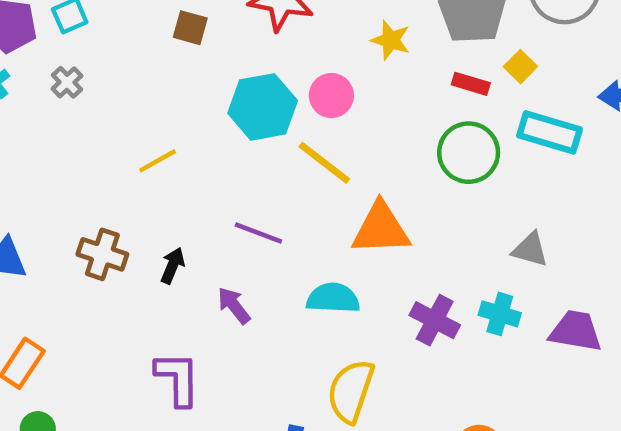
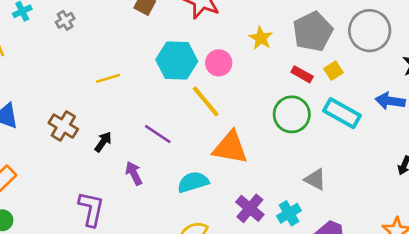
cyan semicircle: (333, 298) -> (193, 182), turned -32
cyan cross: (500, 314) -> (289, 213), turned 30

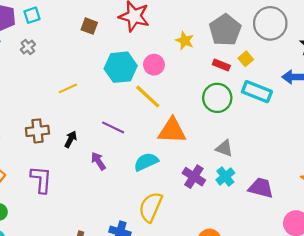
brown cross: (63, 126) -> (37, 131), turned -30
gray triangle: (315, 179) -> (224, 148), moved
purple L-shape: (91, 209) -> (41, 179), moved

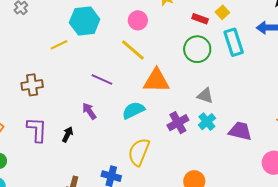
cyan hexagon: (121, 67) -> (85, 21), moved
cyan rectangle: (257, 92) -> (234, 42), turned 52
black arrow: (71, 139) -> (68, 134), moved
purple cross: (194, 177) -> (178, 123), turned 30

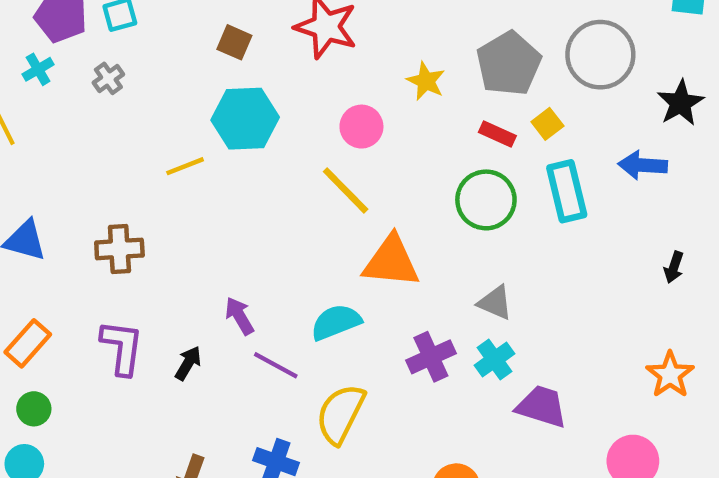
purple line: (102, 79) -> (276, 365), moved
purple trapezoid: (240, 131) -> (542, 406), moved

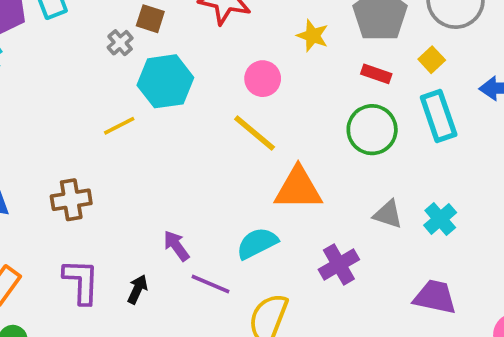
gray cross: (108, 78) -> (120, 43), moved
yellow square: (547, 124) -> (432, 60), moved
cyan cross: (495, 360) -> (440, 219), moved

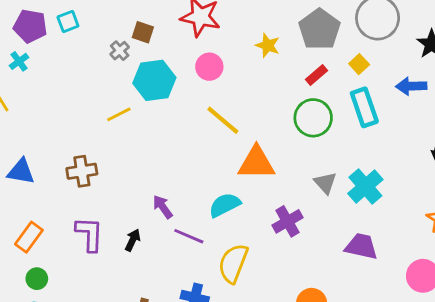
red rectangle: (376, 74) -> (316, 75), turned -60
pink circle: (263, 79) -> (209, 67), moved
gray triangle: (388, 214) -> (325, 183), turned 30
cyan cross: (440, 219) -> (365, 187), size x1.4

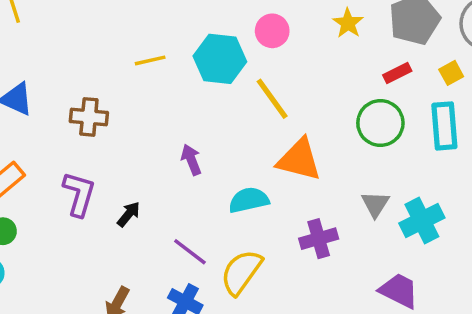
cyan hexagon: (154, 80) -> (220, 59), moved
purple arrow: (163, 207) -> (191, 160), moved
purple line: (189, 236) -> (190, 252), moved

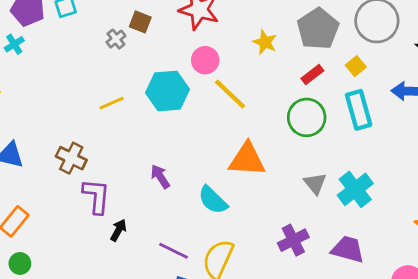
yellow line: (272, 99) -> (230, 94), moved
brown cross: (89, 117) -> (71, 158), turned 32
purple L-shape: (79, 194) -> (96, 196), moved
cyan semicircle: (249, 200) -> (213, 200), turned -112
purple cross: (319, 239) -> (293, 240), moved

